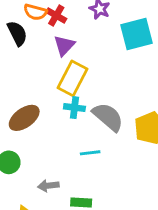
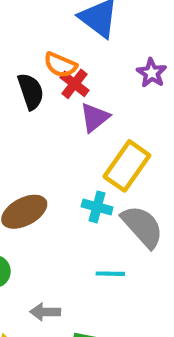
red cross: (56, 15) -> (74, 84), moved
yellow rectangle: (73, 78) -> (127, 166), moved

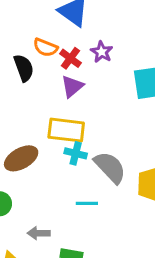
purple star: (152, 73) -> (102, 52), moved
red cross: (74, 84) -> (70, 58), moved
yellow rectangle: (127, 166) -> (66, 130), moved, turned 63

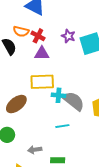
purple star: (102, 52) -> (68, 36), moved
purple triangle: (72, 86) -> (42, 53), turned 49
cyan cross: (76, 153) -> (59, 95), moved

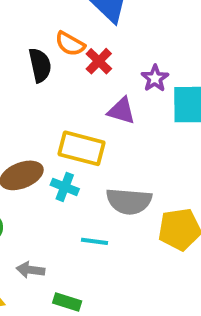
purple triangle: (42, 53) -> (121, 111), moved
cyan cross: (59, 95) -> (65, 187), moved
gray semicircle: (74, 101) -> (129, 201), turned 130

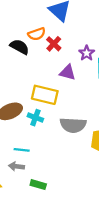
orange semicircle: (70, 44) -> (37, 34), turned -48
black semicircle: (40, 65) -> (19, 47), turned -48
cyan line: (95, 241) -> (22, 150), moved

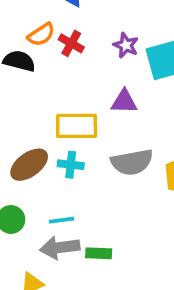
purple triangle: (68, 72) -> (124, 102), moved
gray arrow: (16, 166) -> (60, 248), size x1.5
green rectangle: (38, 185) -> (99, 253), moved

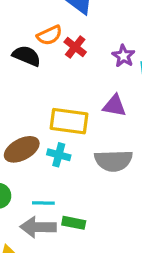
green rectangle: (99, 253) -> (74, 223), moved

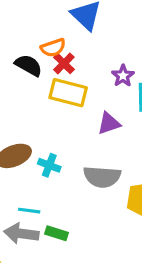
red cross: (75, 47) -> (64, 63), moved
purple triangle: (114, 106) -> (109, 123), turned -35
yellow rectangle: (69, 121) -> (68, 93), moved

